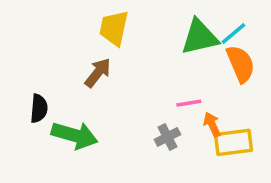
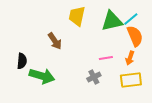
yellow trapezoid: (114, 28) -> (77, 16), moved
brown arrow: (98, 73) -> (55, 41), turned 108
orange arrow: (212, 125) -> (130, 58), moved, turned -136

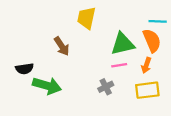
cyan line: (131, 19) -> (158, 21), moved, turned 42
green triangle: (112, 21) -> (123, 44), moved
black semicircle: (22, 61) -> (24, 69), turned 77

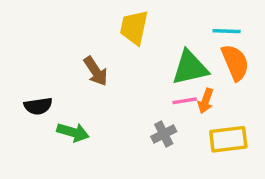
cyan line: (158, 21) -> (227, 31), moved
orange arrow: (146, 65) -> (206, 101), moved
green arrow: (47, 86) -> (73, 132), size x0.7

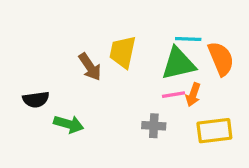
yellow trapezoid: (134, 28) -> (123, 52), moved
cyan line: (227, 31) -> (188, 39), moved
gray cross: (164, 134) -> (154, 126), turned 30

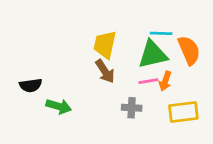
brown arrow: (90, 67) -> (105, 71), moved

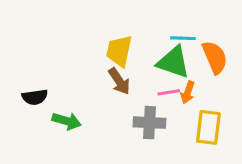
green triangle: (153, 54) -> (173, 62), turned 32
gray cross: (132, 108) -> (149, 123), size x1.4
yellow rectangle: (183, 112) -> (208, 127), turned -76

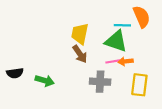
orange semicircle: (215, 57) -> (142, 17), moved
orange arrow: (188, 92) -> (126, 61), turned 64
black semicircle: (35, 97) -> (15, 73), moved

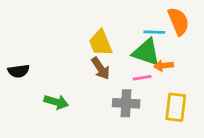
yellow trapezoid: (80, 34) -> (101, 43), turned -35
orange arrow: (126, 61) -> (164, 66), moved
black semicircle: (15, 73) -> (19, 71), moved

